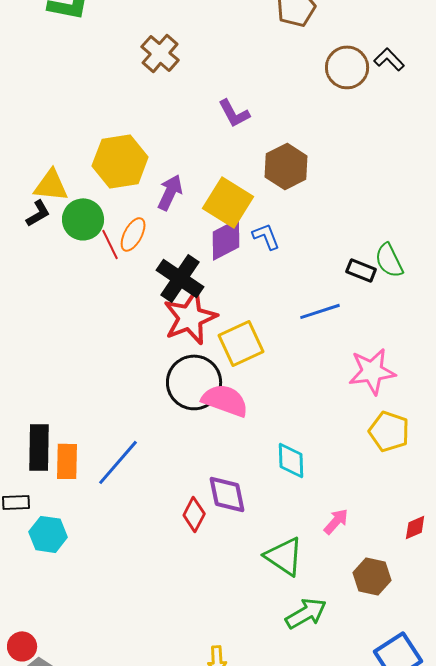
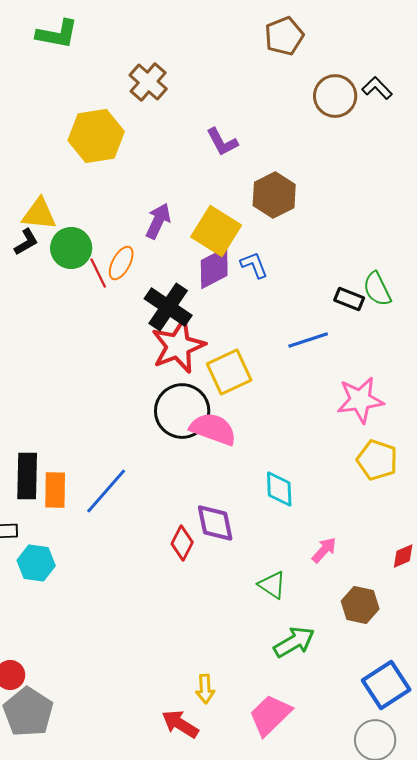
yellow hexagon: (120, 161) -> (96, 136), moved
green triangle: (284, 556) -> (272, 585), size x0.7

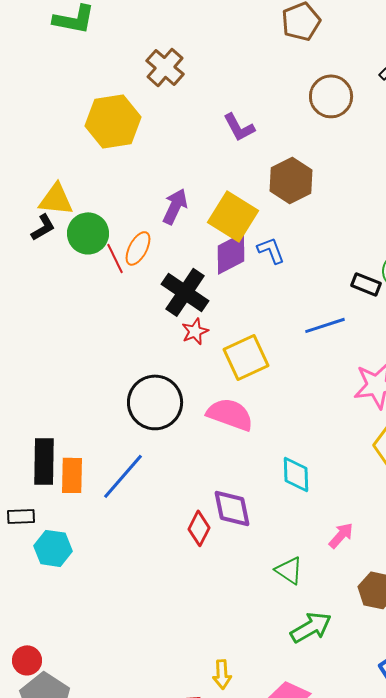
brown circle: (335, 96) -> (331, 96), moved
red star: (178, 346) -> (195, 331), size x0.5
black circle: (182, 411) -> (155, 402), moved

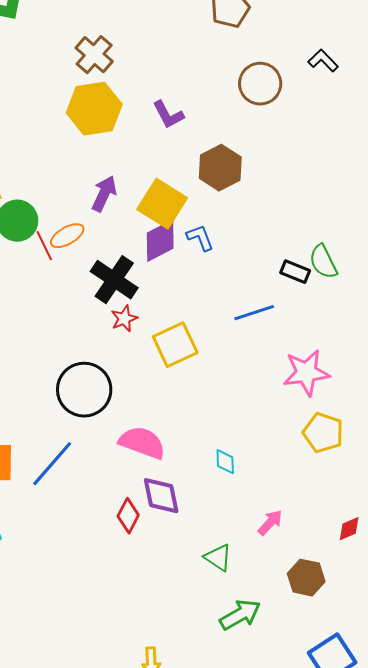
yellow hexagon: (113, 121) -> (94, 109), moved
orange ellipse: (138, 248) -> (67, 236), turned 32
pink semicircle: (230, 414) -> (142, 443), moved
cyan diamond: (296, 474) -> (225, 462), size x0.7

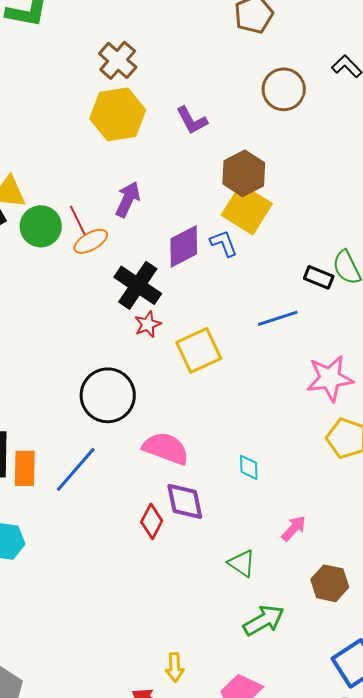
yellow square: (162, 204) -> (247, 209), moved
red line: (44, 246) -> (78, 220), moved

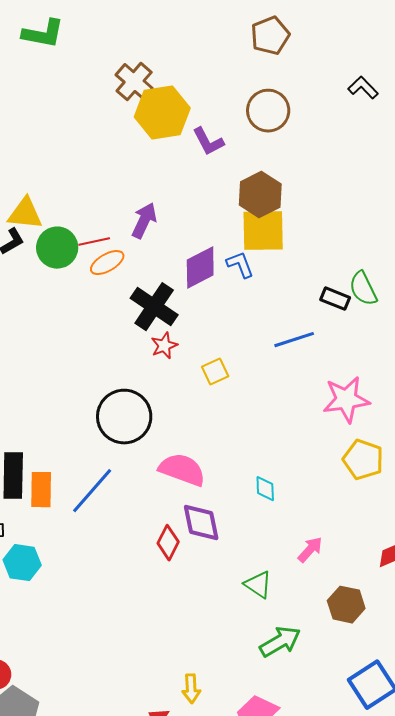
brown circle: (284, 89) -> (268, 111), moved
yellow hexagon: (118, 114) -> (162, 113), moved
yellow square: (247, 209) -> (263, 231), turned -33
red line: (78, 220) -> (94, 242), turned -76
yellow square: (199, 350) -> (215, 372), size x0.6

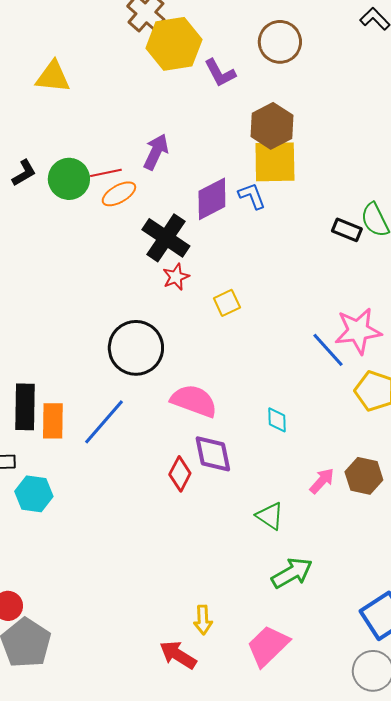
yellow triangle: (25, 214) -> (53, 77), moved
blue line: (294, 340) -> (328, 350), moved, turned 66
brown hexagon: (346, 605) -> (364, 476), moved

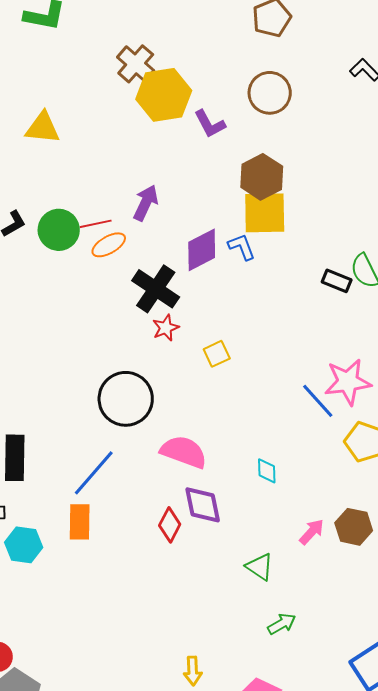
orange rectangle: (53, 421) -> (80, 522), moved
green arrow: (292, 573) -> (282, 624), size x0.7

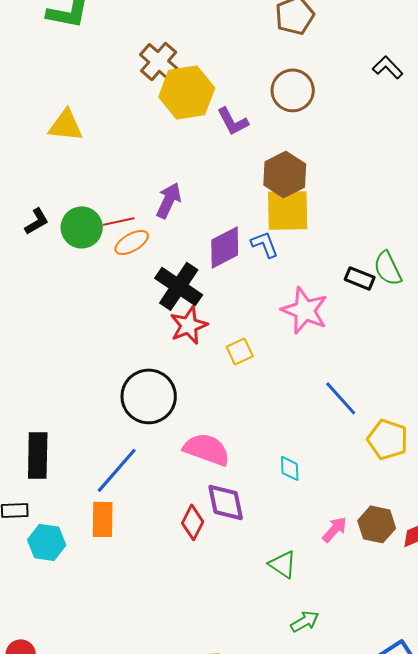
red star: (166, 328) -> (189, 325), size x1.4
pink star: (348, 382) -> (305, 310), moved, turned 30

